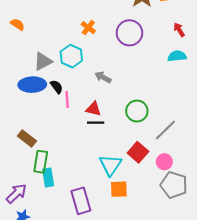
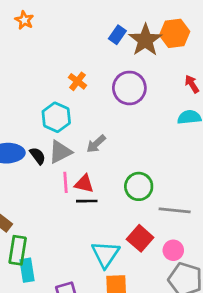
gray triangle: (43, 61) -> (60, 152), moved
gray arrow: (103, 77) -> (96, 144), turned -70
pink line: (67, 99) -> (66, 182), moved
gray line: (165, 130) -> (175, 210), turned 50

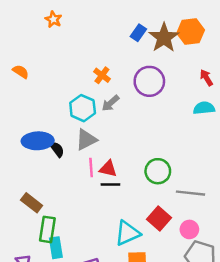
gray arrow: (96, 144) -> (110, 103), moved
black semicircle: (38, 156) -> (57, 149), moved
cyan triangle: (105, 254) -> (127, 233), turned 32

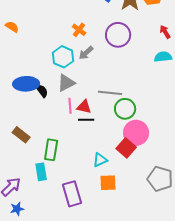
gray line: (191, 193) -> (110, 93), moved
green rectangle: (47, 229) -> (51, 150), moved
pink circle: (189, 229) -> (136, 133), moved, size x1.6
cyan triangle: (127, 233) -> (100, 160), size x0.7

